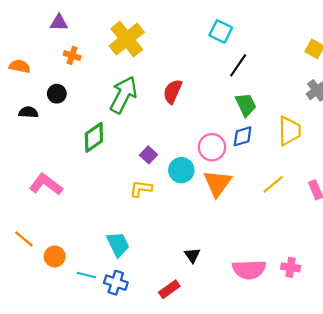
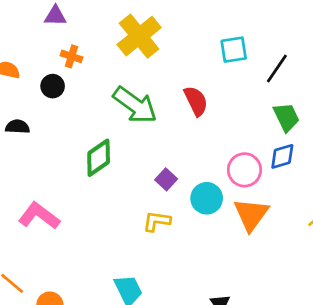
cyan square: (221, 31) -> (234, 50), moved, turned -35
red semicircle: (173, 91) -> (196, 101), turned 130
black circle: (57, 94) -> (53, 86), moved
green arrow: (123, 95) -> (135, 105), turned 99

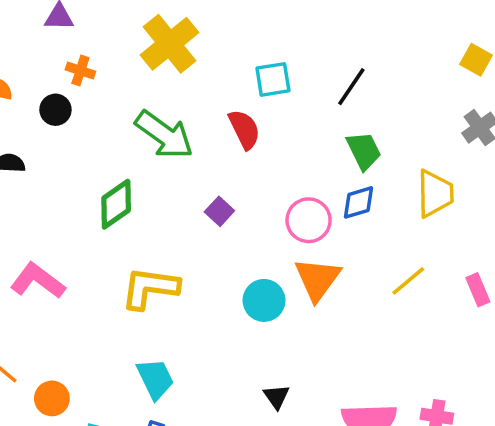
cyan square: (234, 50) -> (273, 79), moved
purple square: (166, 179) -> (219, 211), moved
cyan circle: (207, 198) -> (264, 300), moved
yellow L-shape: (157, 221) -> (150, 288), moved, size x1.6

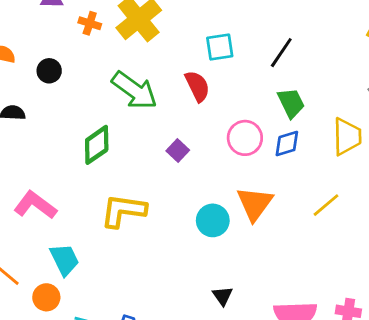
orange cross: (80, 71) -> (90, 23), moved
pink circle: (309, 220) -> (245, 138), moved
cyan trapezoid: (155, 379) -> (65, 260), moved

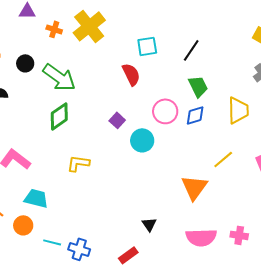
green arrow: (134, 90) -> (59, 77), moved
orange triangle: (255, 204) -> (194, 187), moved
yellow L-shape: (123, 211) -> (78, 163), size x0.7
cyan circle: (213, 220) -> (142, 140), moved
cyan trapezoid: (65, 260) -> (36, 198), turned -50

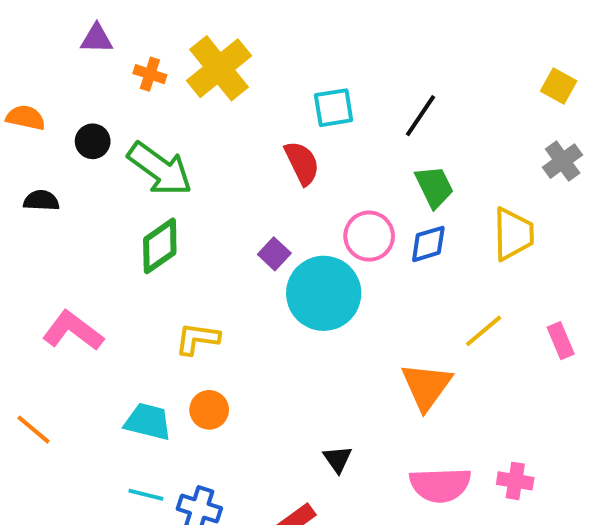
cyan circle: (142, 140) -> (324, 293), size x1.6
cyan trapezoid: (36, 198) -> (148, 422), moved
orange circle: (23, 225) -> (209, 410), moved

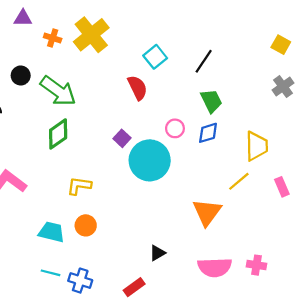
cyan square: (334, 108) -> (155, 57), turned -30
yellow trapezoid: (513, 234) -> (257, 146), moved
pink circle: (369, 236) -> (175, 128), size x0.7
black triangle: (338, 459) -> (157, 253), turned 35

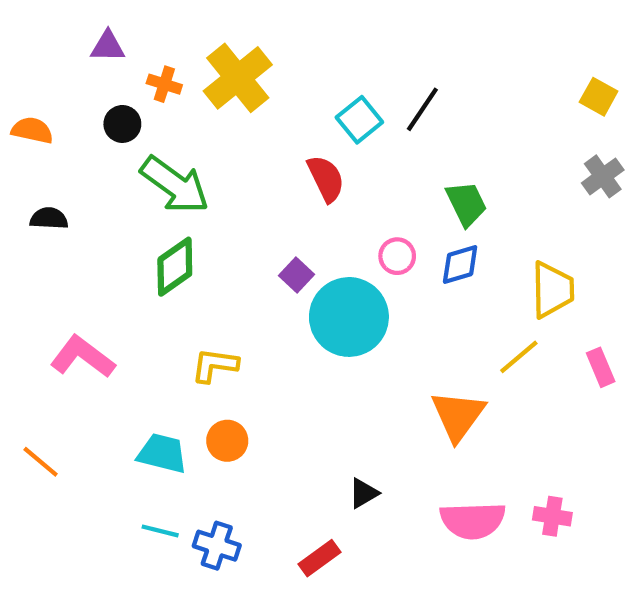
black line: (204, 61) -> (422, 109), moved
black circle: (21, 76) -> (122, 124), moved

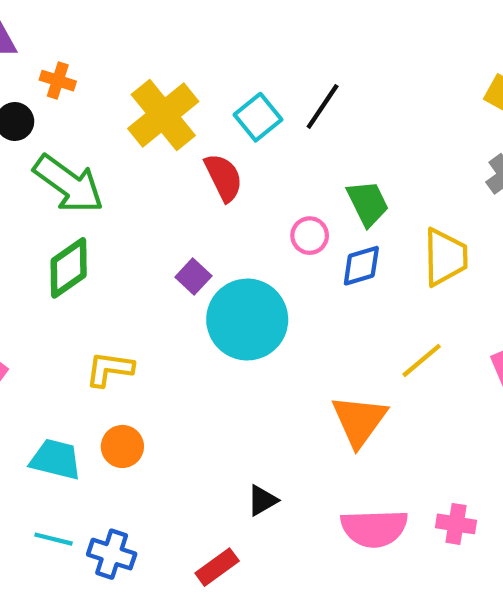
yellow cross: (238, 78) -> (163, 115), moved
pink circle: (397, 256) -> (310, 236), moved
yellow trapezoid: (552, 290) -> (445, 257), moved

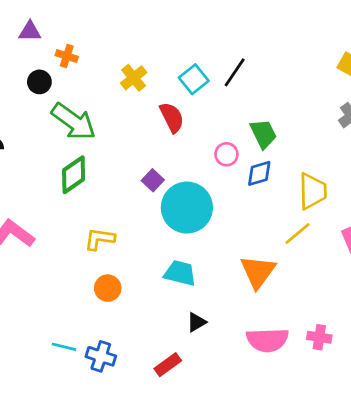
yellow cross: (163, 115) -> (134, 78), size x0.6
yellow trapezoid: (445, 257) -> (313, 191), moved
cyan trapezoid: (56, 459) -> (180, 273), moved

